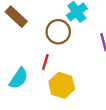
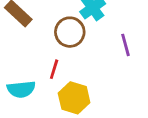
cyan semicircle: (19, 78) -> (21, 89), turned 50

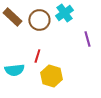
brown circle: (70, 32) -> (39, 20), moved

